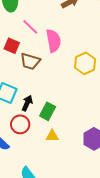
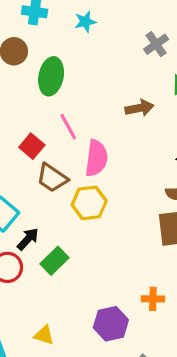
yellow hexagon: (85, 63) -> (89, 203), moved
yellow triangle: (52, 136) -> (44, 335), moved

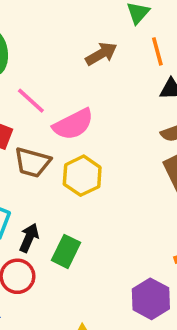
pink semicircle: (96, 158) -> (73, 124), turned 75

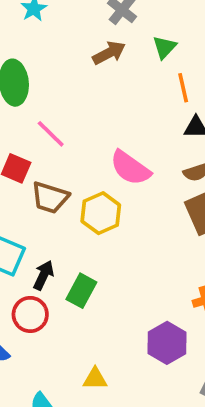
brown arrow: (101, 54) -> (109, 53), moved
pink semicircle: (73, 124) -> (130, 168), moved, turned 60

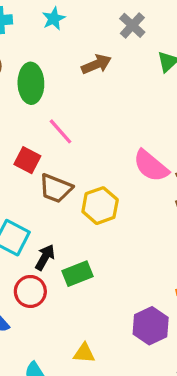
brown arrow: (109, 53) -> (96, 64), moved
pink semicircle: (130, 168) -> (151, 166), moved
green rectangle: (81, 291) -> (78, 274), turned 36

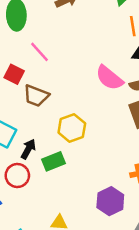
yellow hexagon: (100, 206) -> (72, 128), moved

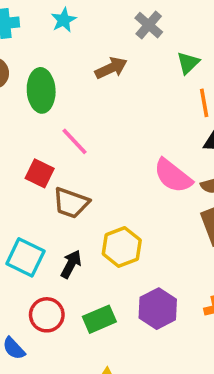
black arrow: (28, 149) -> (71, 264), moved
green rectangle: (54, 161) -> (99, 319), moved
purple hexagon: (110, 201) -> (158, 309), moved

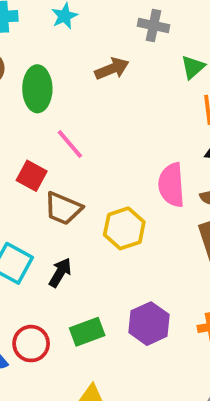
gray cross: (149, 25) -> (153, 25), turned -32
pink semicircle: (173, 176) -> (171, 185), turned 45
yellow hexagon: (122, 247) -> (124, 228), moved
red circle: (47, 315) -> (31, 344), moved

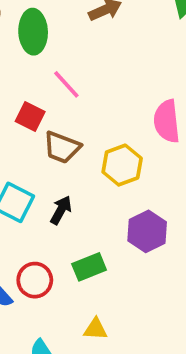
purple hexagon: (149, 324) -> (147, 231), moved

